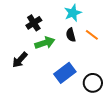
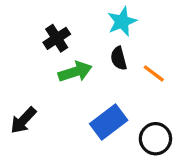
orange line: (92, 35) -> (154, 73), moved
black arrow: (20, 60) -> (23, 120), moved

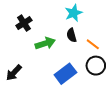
black cross: (57, 38) -> (24, 23), moved
black circle: (155, 139) -> (96, 66), moved

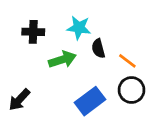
cyan star: (74, 13) -> (79, 28), moved, turned 30
black cross: (24, 23) -> (33, 32), turned 35

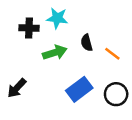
cyan star: (79, 28) -> (57, 18), moved
black circle: (132, 90) -> (116, 94), moved

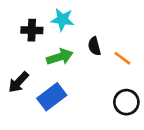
black arrow: (17, 88) -> (18, 82), moved
blue rectangle: (79, 89) -> (52, 97), moved

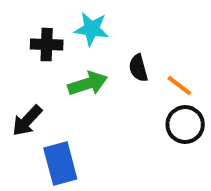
blue rectangle: (52, 97) -> (60, 164), moved, turned -68
black circle: (126, 102) -> (185, 125), moved

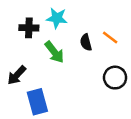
green arrow: (88, 84) -> (54, 52), turned 70
orange line: (179, 86) -> (110, 38), moved

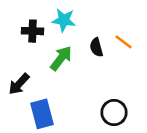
green arrow: (54, 52) -> (61, 58), turned -105
black circle: (115, 78) -> (114, 113), moved

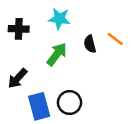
black cross: (33, 31) -> (19, 29), moved
black circle: (114, 113) -> (70, 103), moved

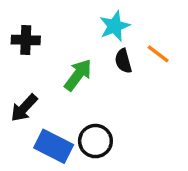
cyan star: (59, 19) -> (115, 26), moved, turned -30
blue rectangle: (39, 106) -> (54, 146), turned -48

